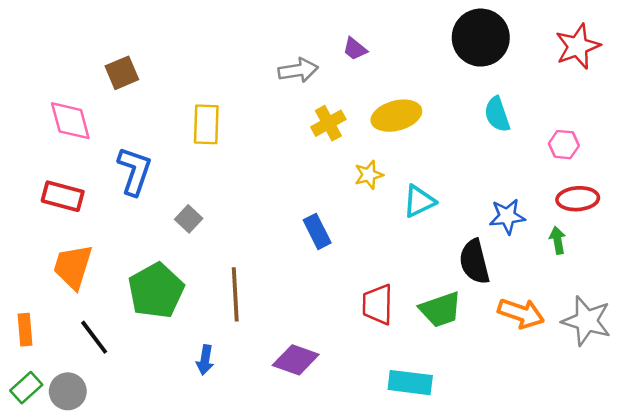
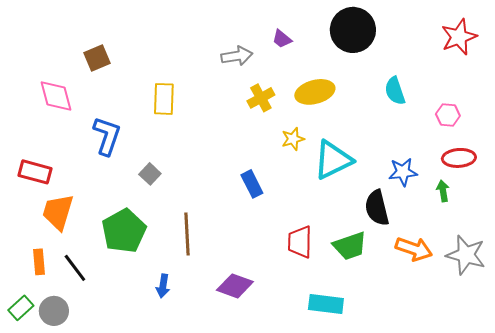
black circle: (481, 38) -> (353, 30), moved
red rectangle: (63, 196) -> (35, 172), moved
cyan triangle: (419, 201) -> (333, 160), size x1.5
orange rectangle: (25, 330) -> (39, 262), moved

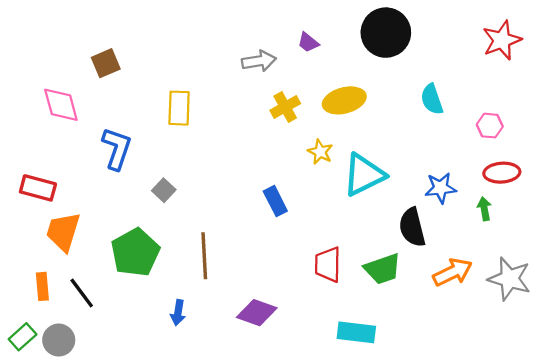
yellow star: (293, 139) -> (320, 152), turned -30
orange arrow: (414, 249) -> (453, 272), turned -45

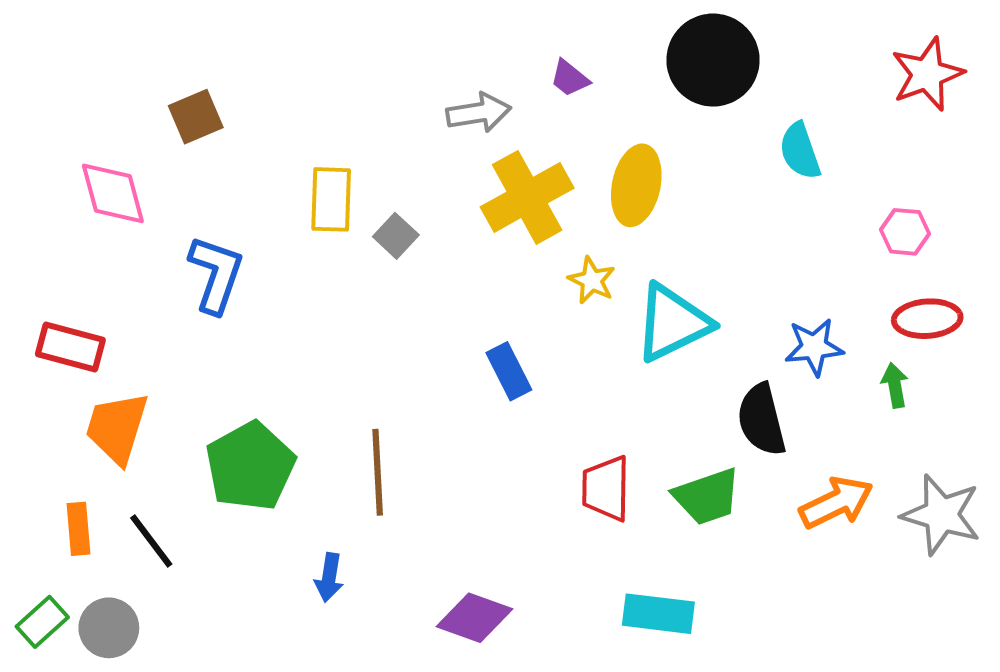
cyan semicircle: (432, 99) -> (800, 151), moved
yellow ellipse: (344, 100) -> (636, 185), turned -63
yellow cross: (285, 107) -> (527, 197), size x1.6
gray square: (164, 190) -> (396, 236), moved
purple diamond: (257, 313) -> (475, 618), moved

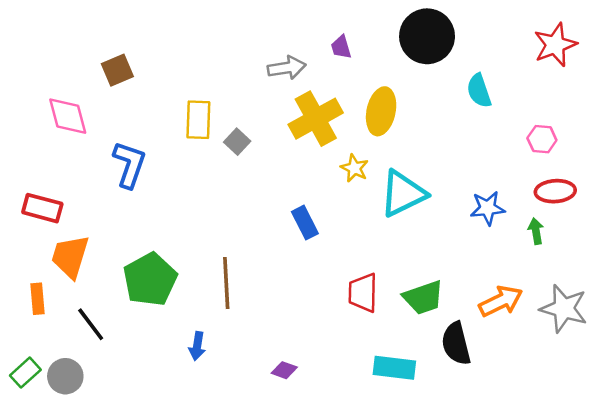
purple trapezoid: (570, 78) -> (341, 47), turned 35
black semicircle: (762, 420) -> (456, 344), moved
orange rectangle: (79, 529) -> (38, 299), moved
purple diamond: (475, 618) -> (284, 370), size x0.6

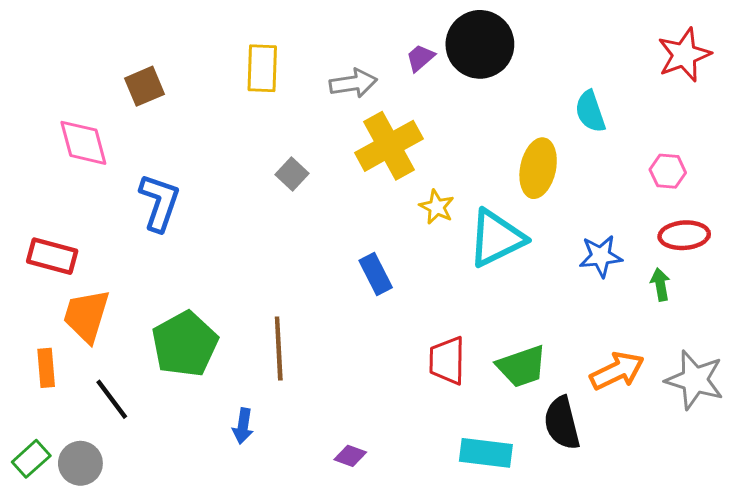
black circle: (427, 36) -> (480, 44), moved
purple trapezoid: (341, 47) -> (420, 58), turned 65
yellow ellipse: (381, 111) -> (538, 168), moved
yellow rectangle: (198, 120) -> (262, 68), moved

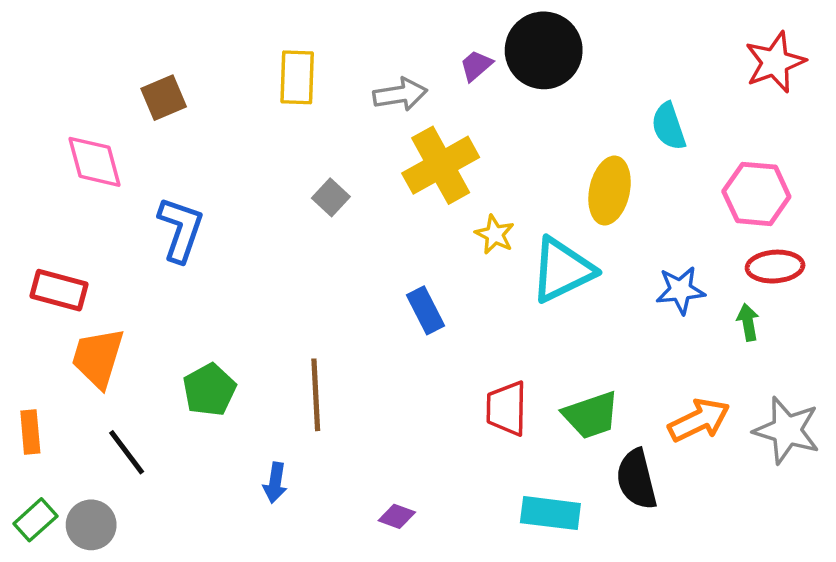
pink hexagon: (668, 171) -> (756, 194), size x1.6
green pentagon: (185, 344) -> (209, 390), size x0.7
orange rectangle: (46, 368) -> (30, 432), moved

